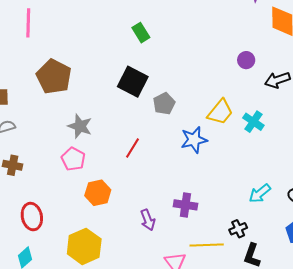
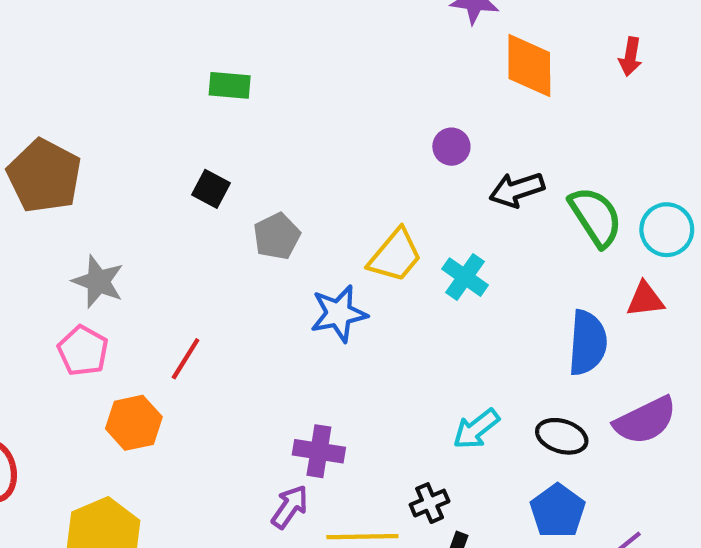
green rectangle: (141, 33) -> (230, 85), turned -54
black square: (133, 82) -> (211, 189), size x0.6
red line: (132, 148) -> (186, 359), moved
purple arrow: (148, 220) -> (290, 507), moved, turned -125

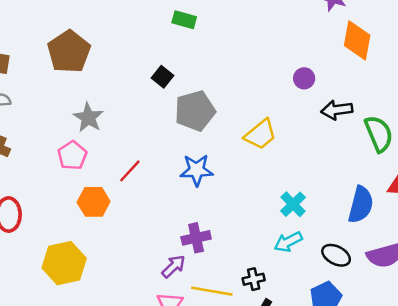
gray pentagon: (277, 236) -> (195, 111), size x1.5
cyan cross: (465, 277) -> (293, 204), moved
blue star: (339, 314) -> (197, 170), moved
purple cross: (319, 451) -> (196, 238), turned -32

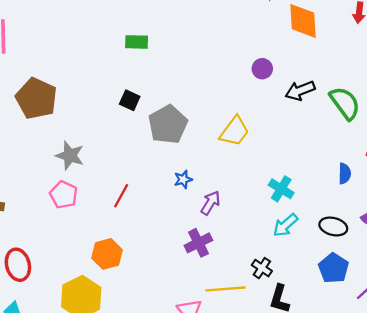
blue star: (197, 170) -> (183, 179), size x0.6
orange hexagon: (94, 202) -> (107, 254), moved
blue semicircle: (361, 205) -> (345, 173), size x0.6
purple arrow: (174, 266) -> (210, 203), moved
black cross: (254, 279) -> (262, 268), turned -30

